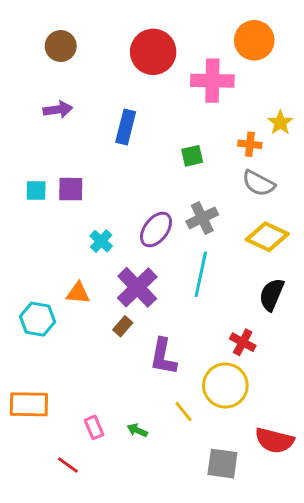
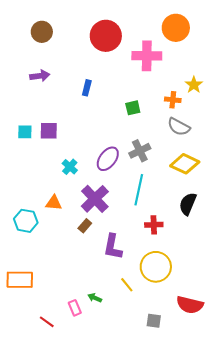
blue rectangle: (126, 127) -> (87, 88), size x0.7
red cross: (243, 342) -> (154, 225), moved, turned -30
pink rectangle: (94, 427) -> (75, 308), moved
gray square: (222, 464) -> (154, 321), size x0.7

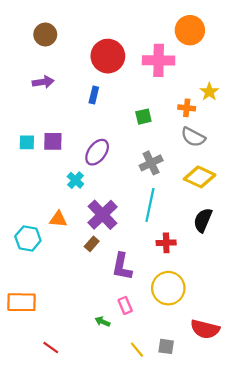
red circle: (106, 36) -> (108, 56), moved
purple ellipse: (108, 159) -> (97, 152), moved
yellow line: (127, 285) -> (137, 350), moved
pink rectangle: (75, 308) -> (125, 305), moved

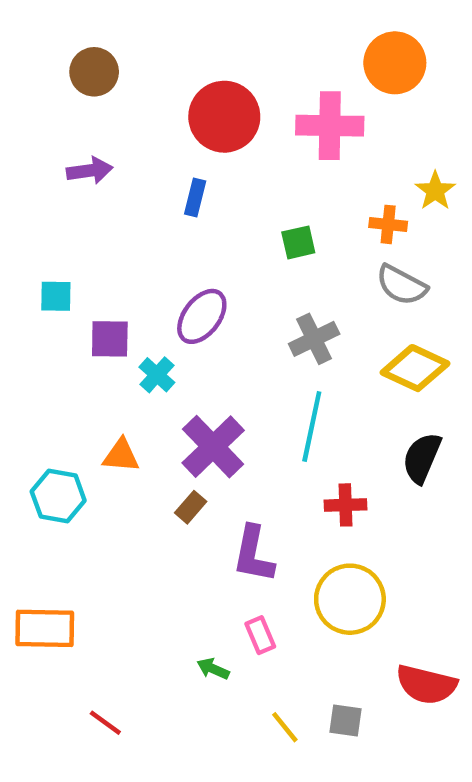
purple square: (53, 141) -> (110, 339), moved

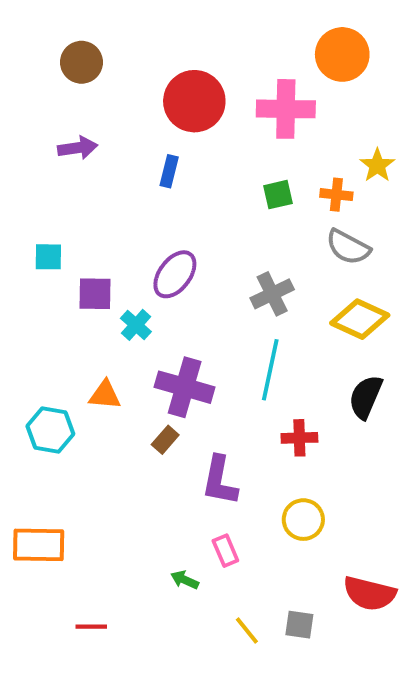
green square: (298, 242) -> (278, 195), moved
purple cross: (213, 447) -> (185, 387), turned -30
yellow circle: (350, 599) -> (303, 520), size x0.7
red line: (105, 723) -> (91, 627), turned -36

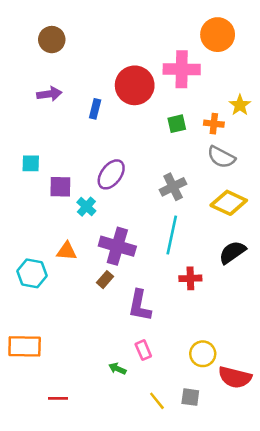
red circle: (194, 101) -> (135, 85), moved
blue rectangle: (169, 171) -> (95, 109), moved
black semicircle: (366, 397) -> (232, 252), turned 32
yellow circle: (303, 520) -> (203, 354), moved

